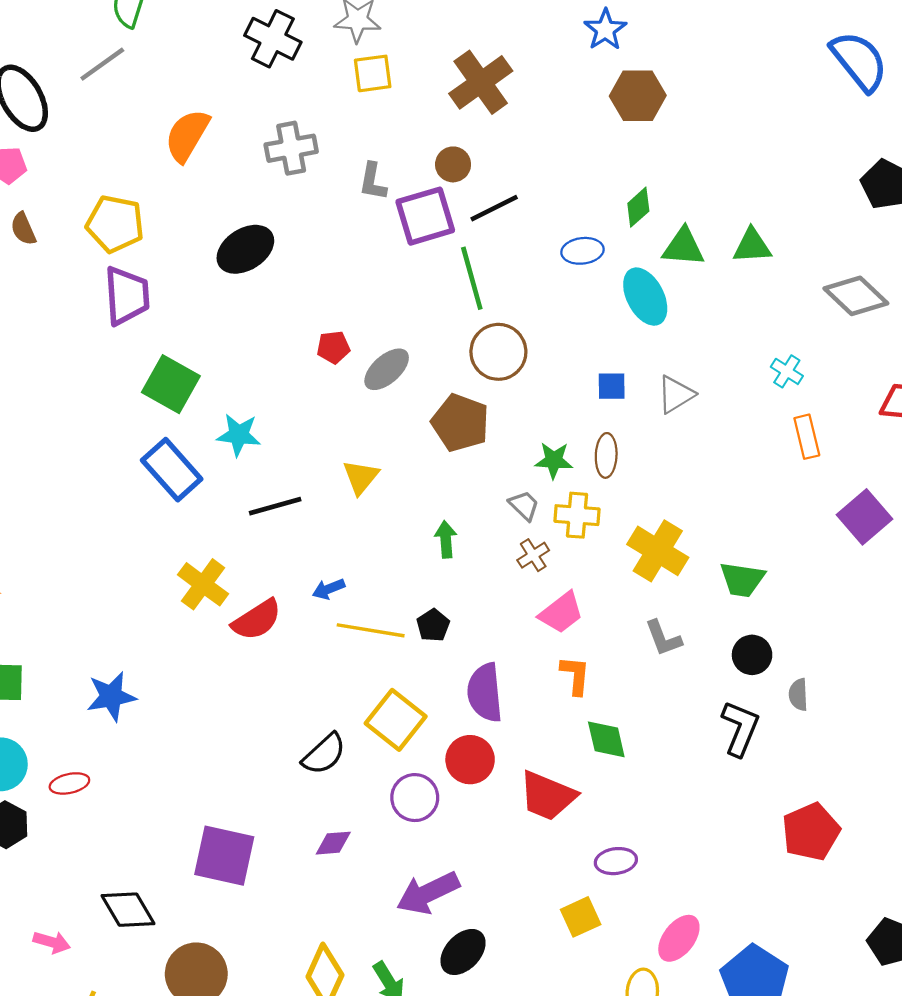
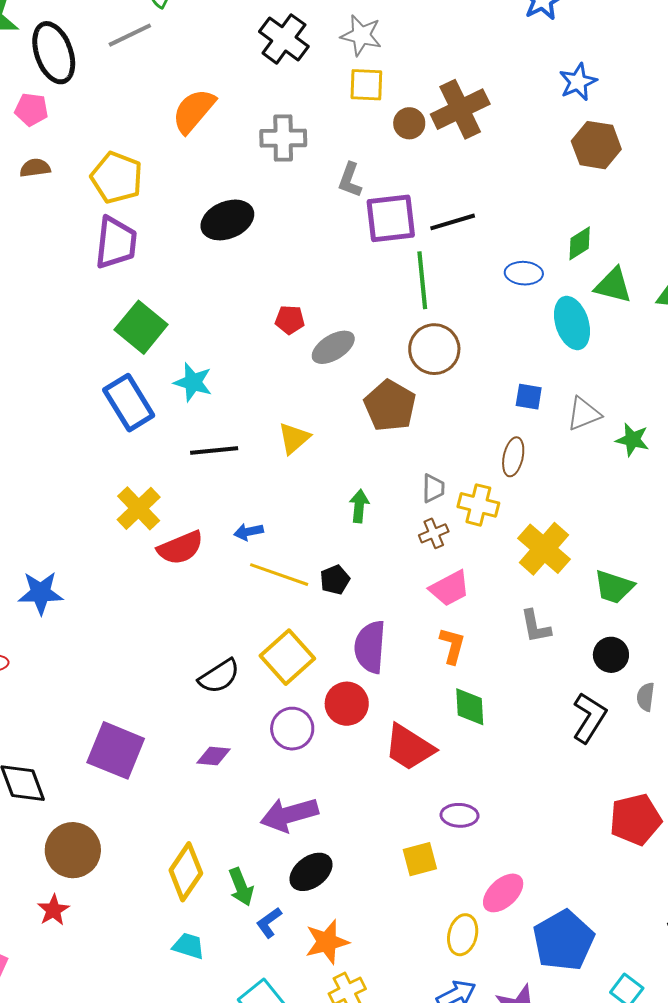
brown circle: (453, 164) -> (409, 123), moved
brown semicircle: (23, 229) -> (35, 168), turned 96
green star: (554, 460) -> (632, 440), moved
gray trapezoid: (524, 505) -> (433, 488), turned 36

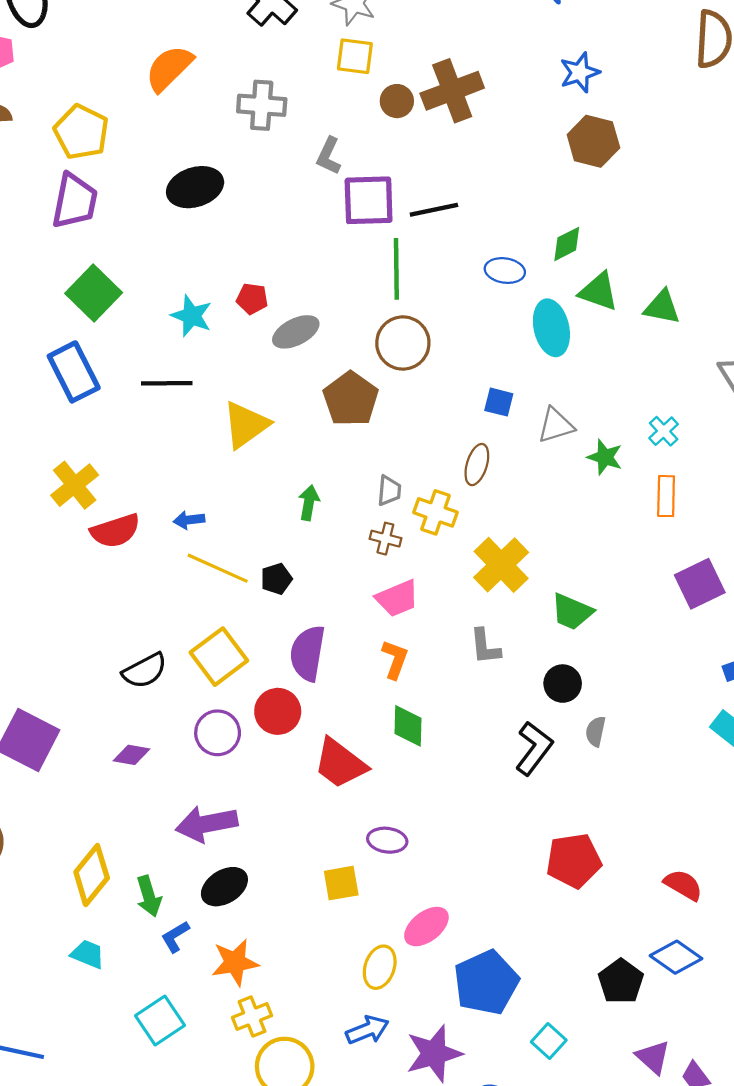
cyan star: (193, 382) -> (192, 316), moved
yellow triangle: (294, 438) -> (246, 425), size x1.4
black line: (214, 451) -> (167, 383), moved
brown cross: (434, 533) -> (385, 539), turned 32

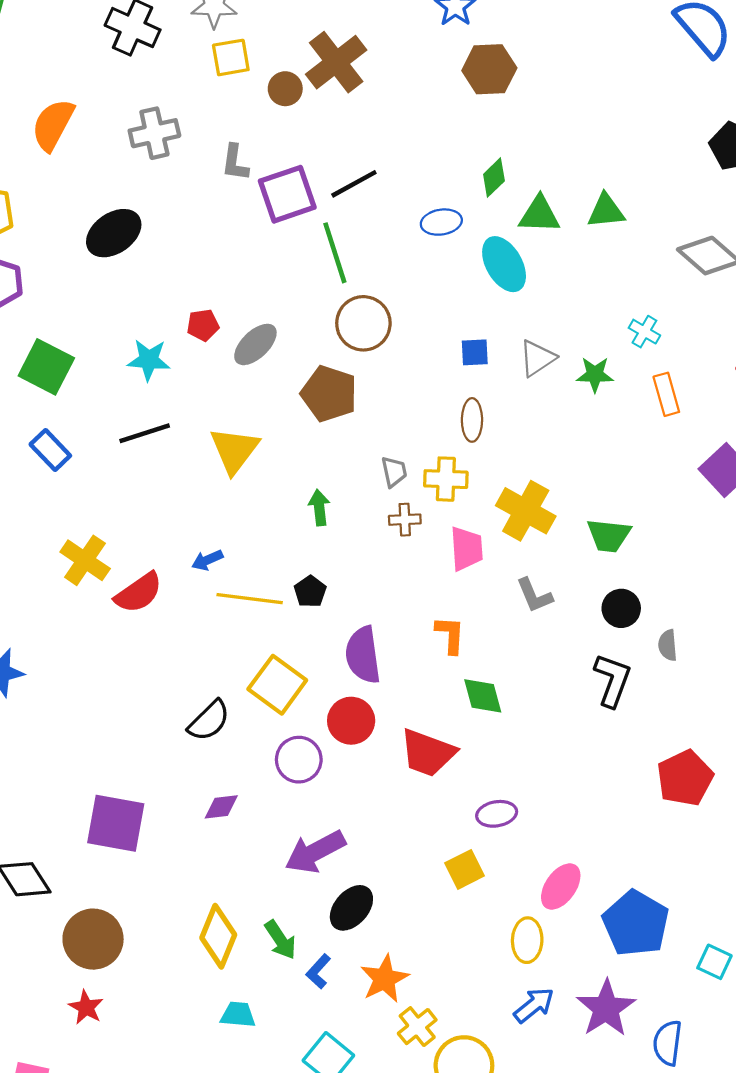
blue rectangle: (74, 372) -> (50, 450), size x0.7
pink trapezoid: (397, 598) -> (467, 549), moved, turned -54

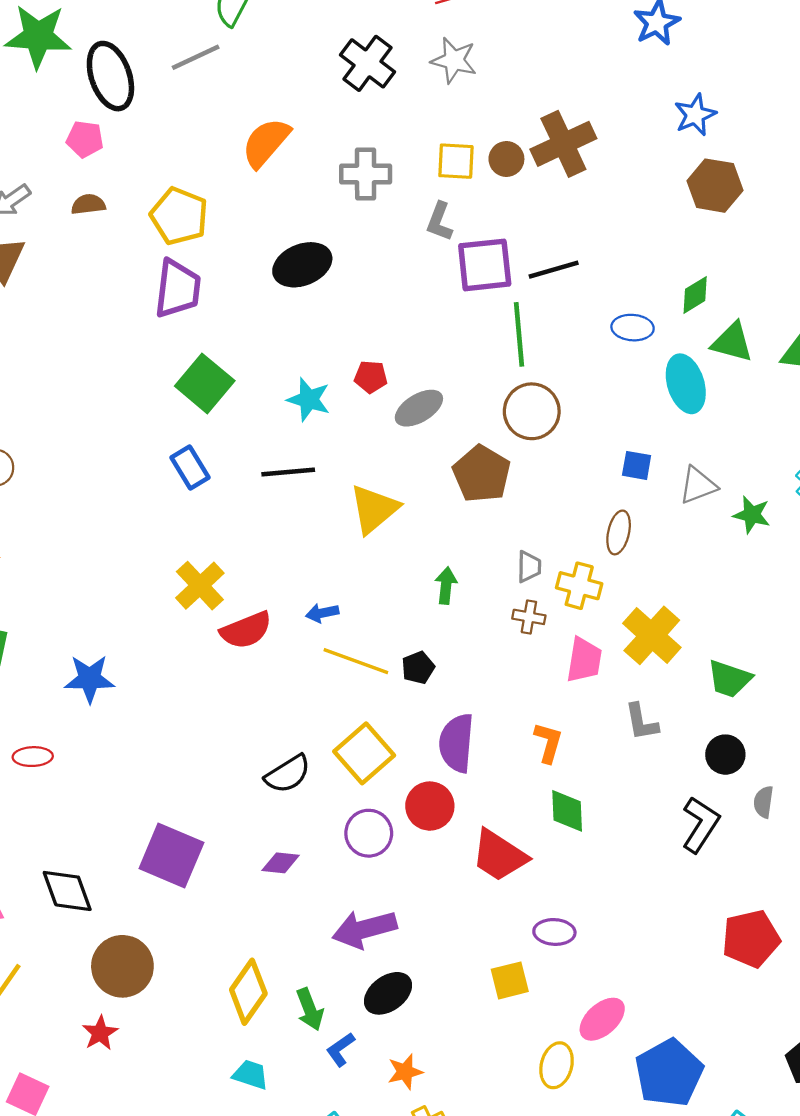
yellow square: (231, 57) -> (456, 161), moved
orange star: (384, 979) -> (405, 1072), size x0.7

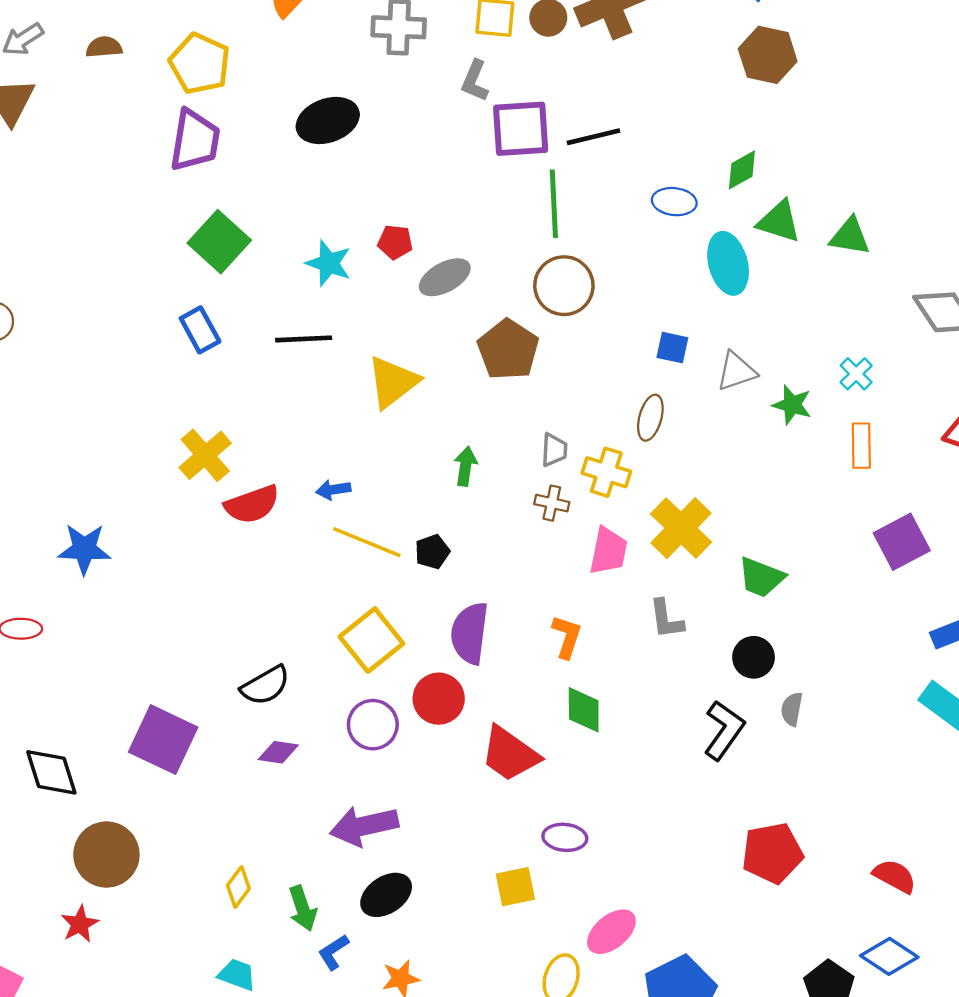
black semicircle: (288, 774) -> (265, 685), moved
yellow diamond: (248, 992) -> (238, 887), size x0.6

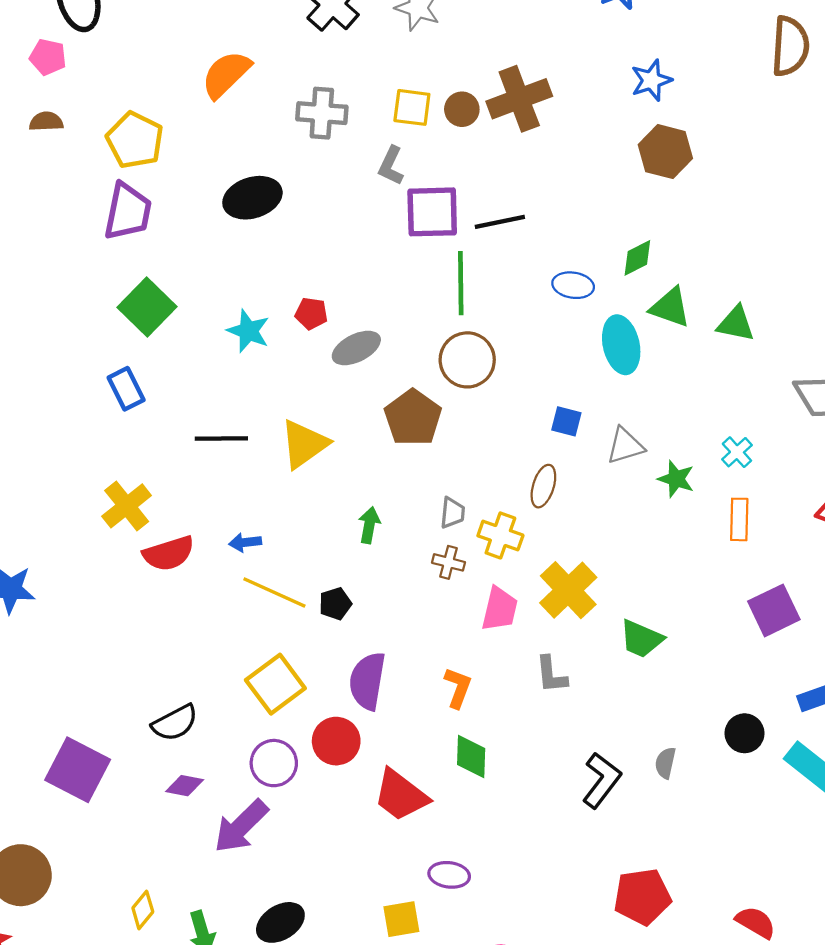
black line: (304, 339) -> (221, 439), moved
black circle: (754, 657) -> (745, 733), moved
purple arrow: (364, 826) -> (241, 826), moved, turned -34

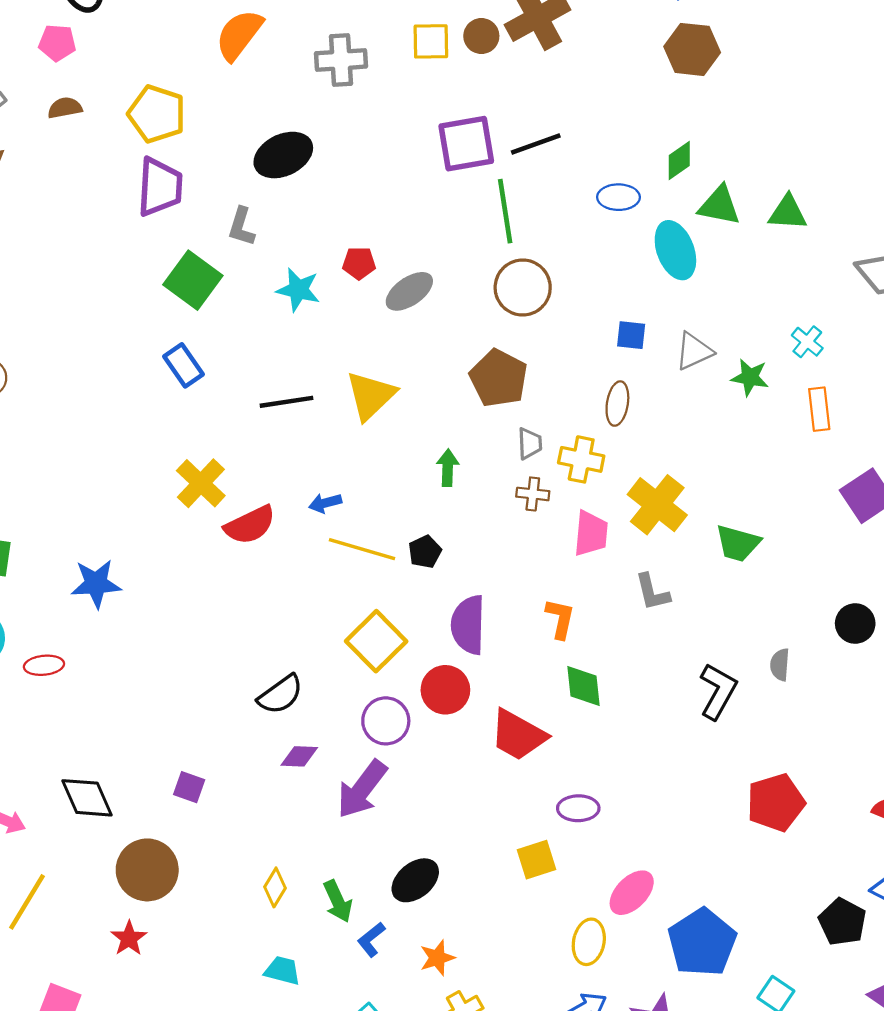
gray L-shape: (391, 166) -> (241, 227), moved
brown pentagon: (413, 418) -> (499, 378), moved
purple square: (78, 770) -> (189, 787), moved, size x0.5

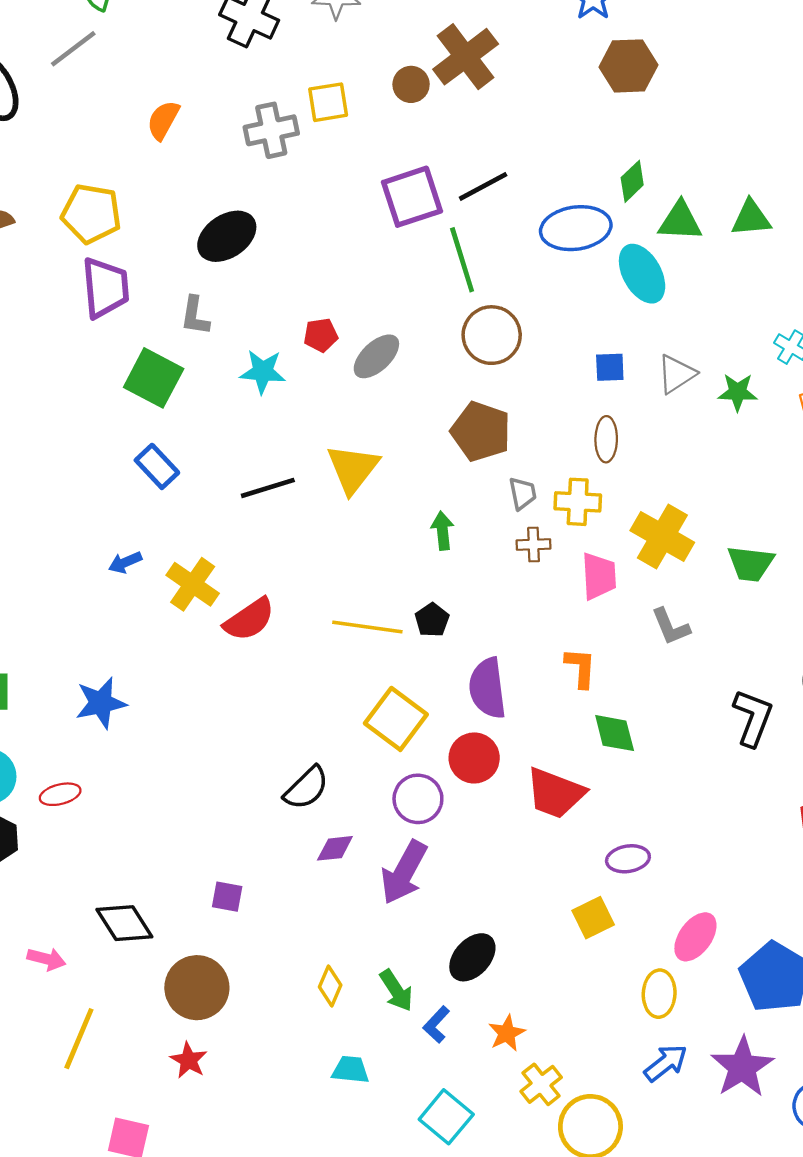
orange semicircle: (239, 35) -> (163, 120), size x0.7
yellow square: (431, 41) -> (328, 102), moved
blue ellipse: (618, 197) -> (576, 228), size x1.6
blue arrow: (325, 503) -> (125, 562), moved

